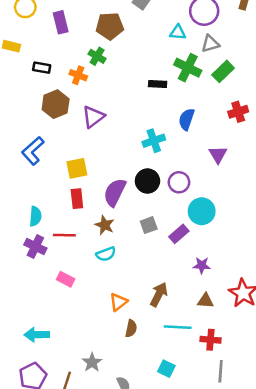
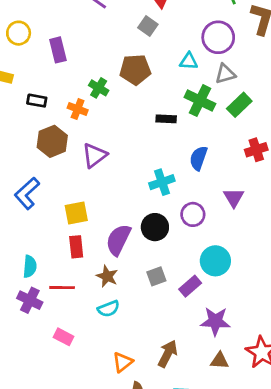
brown pentagon: (110, 26) -> (135, 70), moved
purple circle: (179, 182) -> (193, 214), moved
purple star: (202, 265) -> (215, 321), size x1.5

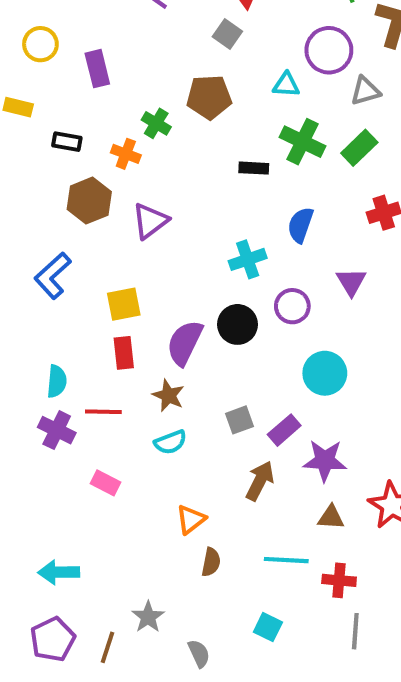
gray triangle: (225, 74) -> (365, 91), moved
gray square: (156, 276) -> (240, 420), moved
purple rectangle: (190, 286) -> (284, 430), moved
brown arrow: (168, 354) -> (260, 481), moved

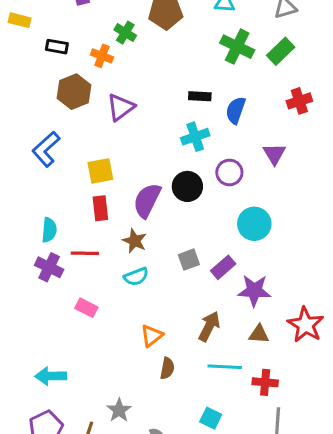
black rectangle: (254, 168) -> (200, 96), moved
brown arrow: (260, 481) -> (209, 326), moved

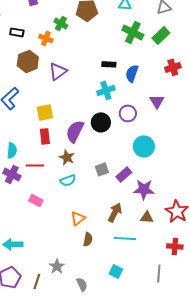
red cross: (265, 382) -> (175, 246), moved

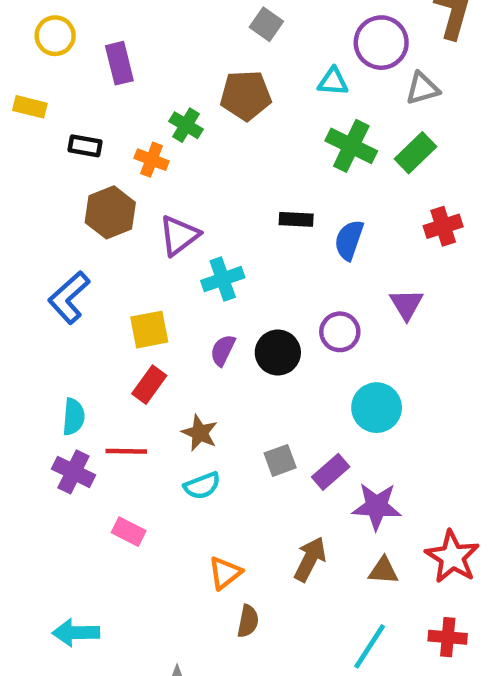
cyan cross: (106, 90) -> (223, 279), moved
purple semicircle: (75, 131) -> (223, 350), moved, size x0.6
red rectangle: (45, 136) -> (149, 385), turned 42
cyan line: (125, 238) -> (370, 646), moved, turned -60

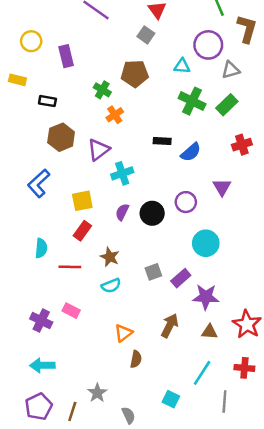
orange cross: (152, 160) -> (115, 115), moved, turned 35
blue semicircle: (349, 240) -> (191, 152), turned -150
purple cross: (73, 472) -> (41, 321), moved

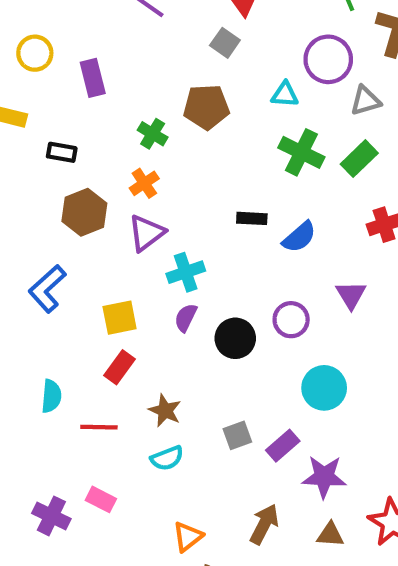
orange cross: (115, 115) -> (144, 183), moved
purple semicircle: (122, 212) -> (186, 318), moved

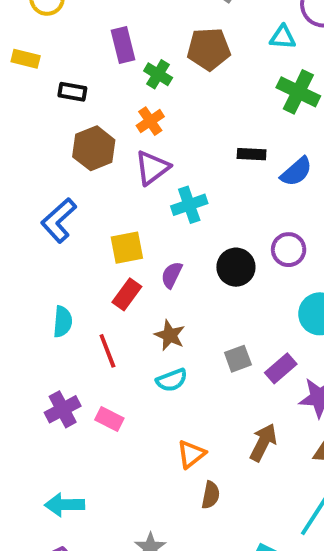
purple rectangle: (93, 78) -> (123, 45), moved
purple semicircle: (186, 318) -> (172, 275), moved
red line: (99, 427) -> (107, 351), turned 68
purple cross: (51, 516) -> (63, 409), moved, turned 36

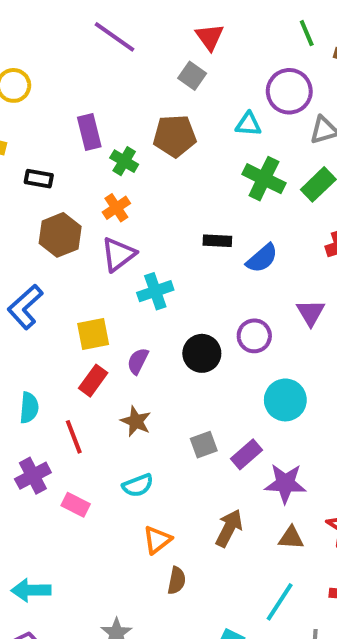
cyan semicircle: (172, 380) -> (138, 485), moved
purple cross: (63, 409) -> (33, 476), moved

